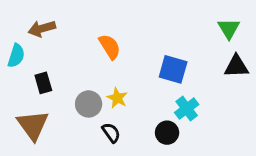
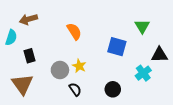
green triangle: (229, 29) -> (142, 26), moved
black triangle: (236, 66) -> (160, 55), moved
cyan cross: (187, 109) -> (143, 73), moved

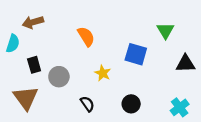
yellow star: (79, 66) -> (103, 73), moved
gray circle: (60, 70) -> (59, 77), moved
cyan cross: (143, 73) -> (180, 107), moved

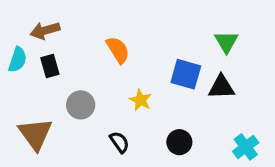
black triangle: (186, 64) -> (221, 87), moved
black rectangle: (34, 65) -> (50, 66), moved

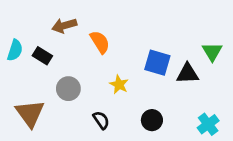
brown arrow: (45, 30) -> (64, 26), moved
green triangle: (226, 42) -> (212, 52), moved
black rectangle: (50, 66) -> (42, 56), turned -42

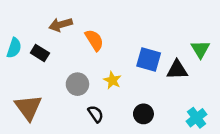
gray circle: (68, 89) -> (77, 84), moved

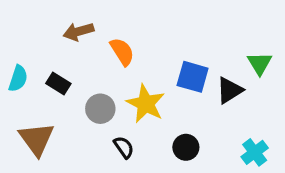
cyan semicircle: (14, 48) -> (18, 78), moved
black rectangle: (40, 53) -> (58, 84), moved
black triangle: (177, 70) -> (229, 90), turned -30
yellow star: (112, 80) -> (146, 104), size x1.6

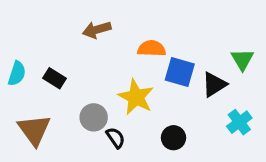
brown arrow: (79, 32) -> (97, 30), moved
orange semicircle: (122, 52) -> (152, 48), moved, turned -56
gray circle: (100, 109) -> (94, 117), moved
cyan cross: (255, 152) -> (239, 122), moved

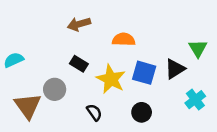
blue square: (180, 72) -> (144, 73), moved
cyan semicircle: (17, 74) -> (14, 60), turned -132
black rectangle: (54, 78) -> (79, 64), moved
gray circle: (94, 117) -> (55, 89), moved

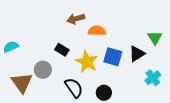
brown arrow: (79, 24) -> (76, 19), moved
black semicircle: (94, 112) -> (74, 88), size x1.5
black circle: (142, 112) -> (104, 93), moved

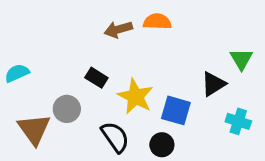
orange semicircle: (97, 31) -> (157, 22), moved
blue square: (113, 57) -> (176, 110), moved
cyan cross: (153, 78) -> (238, 121), turned -35

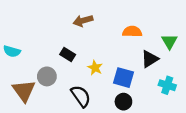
orange semicircle: (157, 22) -> (132, 32), moved
cyan semicircle: (17, 73) -> (12, 51), turned -140
yellow star: (135, 96) -> (95, 68), size x0.6
black circle: (162, 145) -> (123, 102), moved

